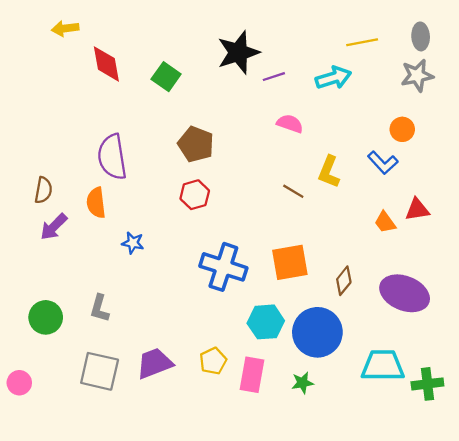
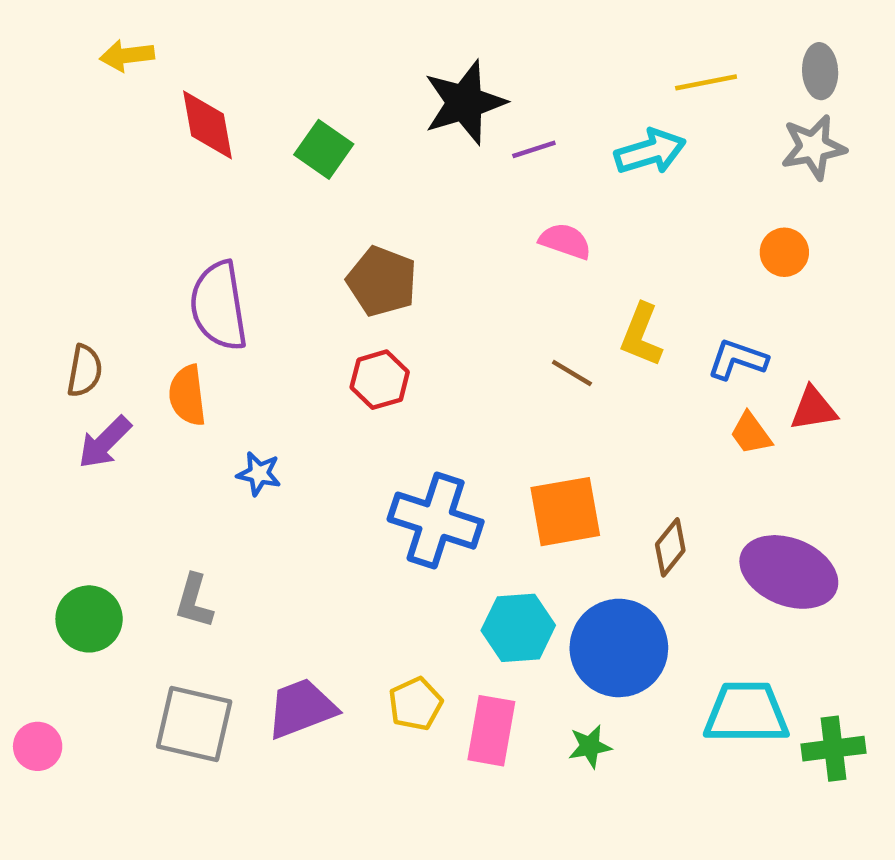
blue L-shape: (383, 163) -> (737, 360), moved, turned 152

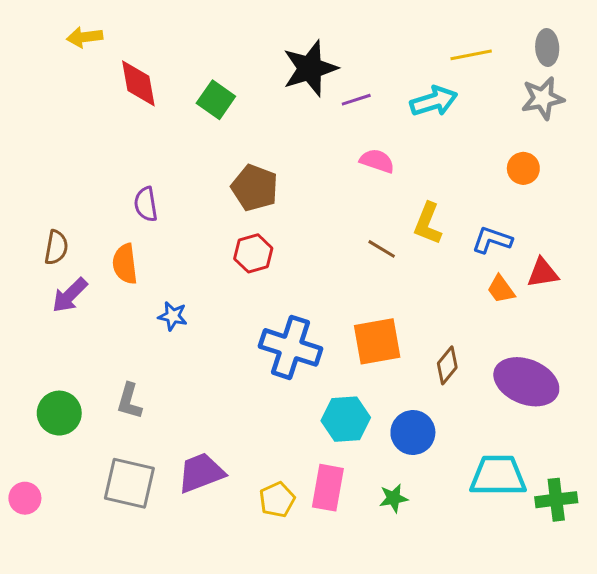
purple semicircle: (219, 306) -> (146, 204), size x0.6
blue circle: (619, 648) -> (413, 432), size x0.7
yellow pentagon: (415, 704) -> (277, 500), moved

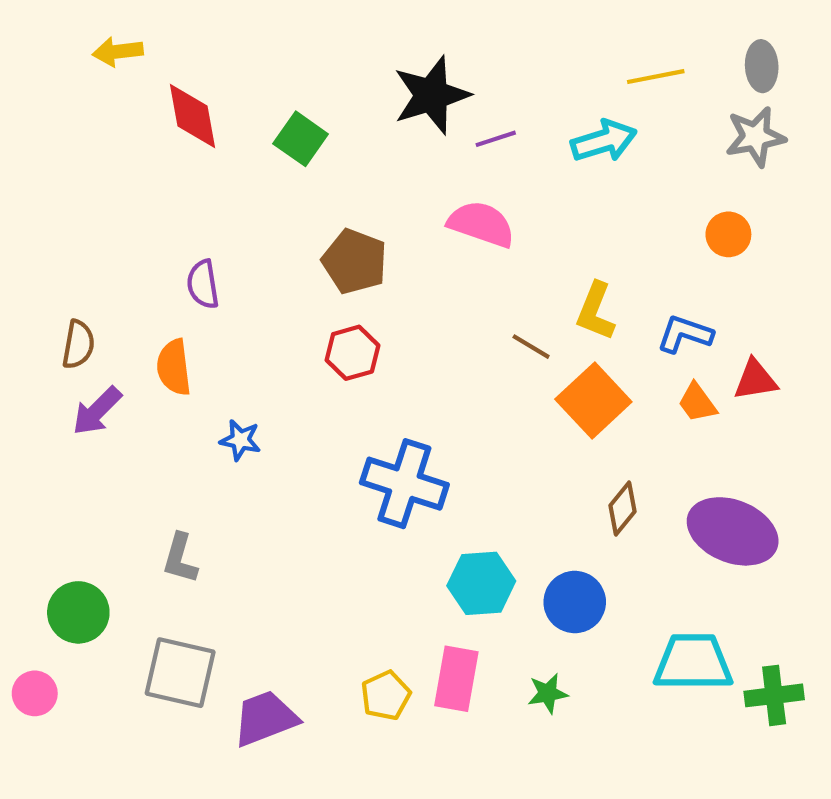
pink semicircle: (377, 161) -> (481, 224), moved, size x1.4
orange square: (377, 341) -> (593, 401), moved, turned -33
green circle: (59, 413) -> (78, 612), moved
purple trapezoid: (201, 473) -> (265, 718), moved

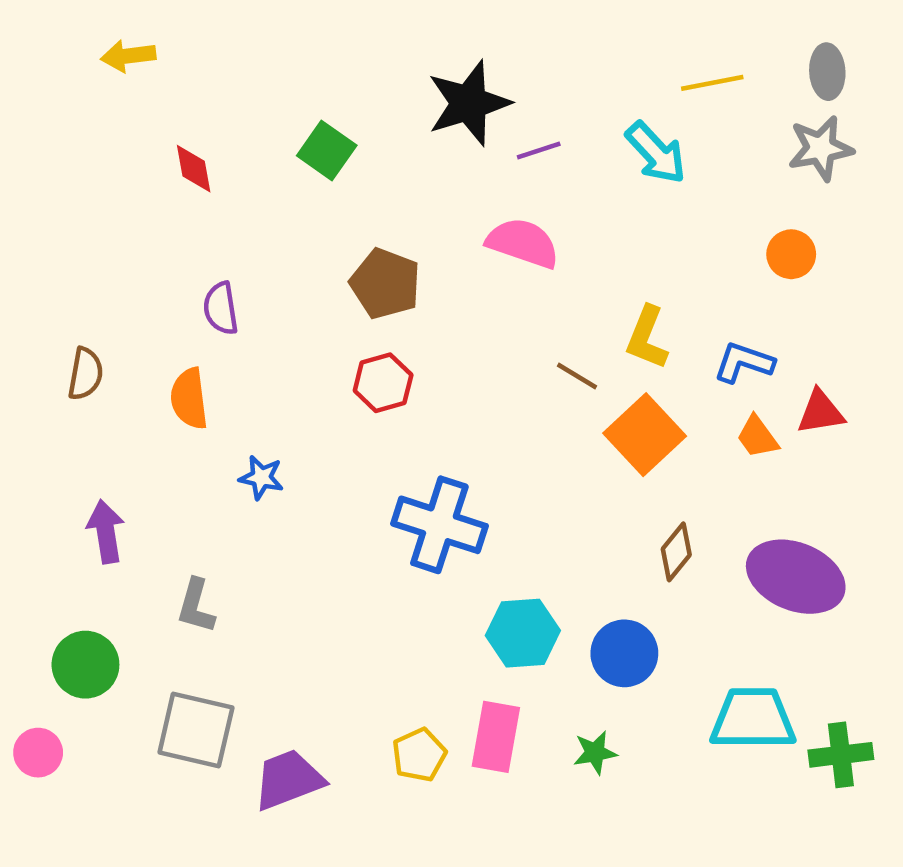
red diamond: (193, 116) -> (194, 169), moved, size x0.7
cyan arrow: (604, 141) -> (656, 153), turned 64
purple arrow: (97, 411) -> (106, 532), moved, turned 126

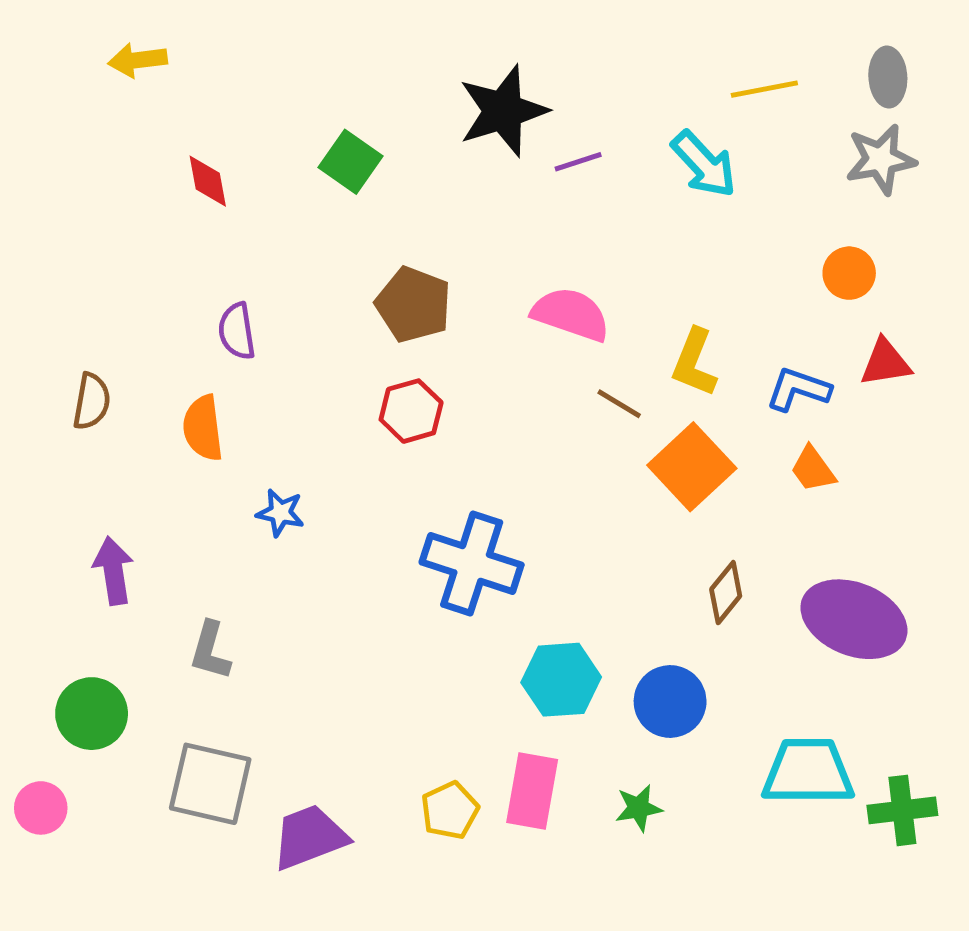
pink semicircle: (523, 243) -> (571, 314), moved
red triangle: (821, 412) -> (885, 363), moved

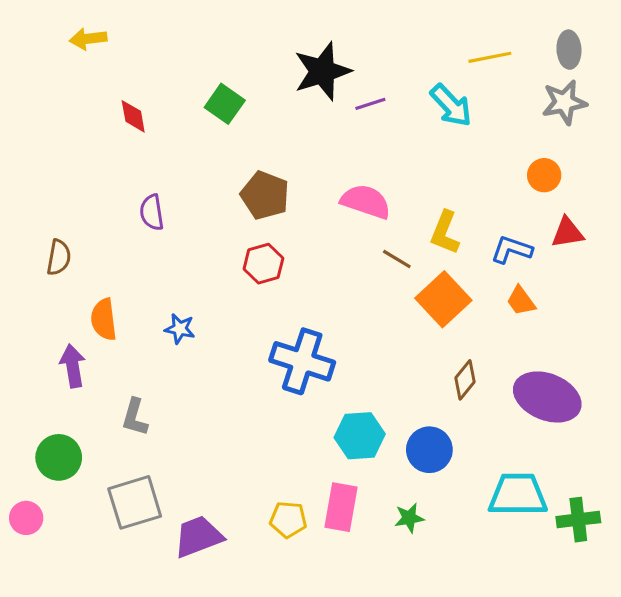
orange semicircle: (203, 428) -> (104, 319), moved
gray square: (210, 784) -> (135, 502), turned -30
yellow pentagon: (450, 810) -> (288, 520), turned 30

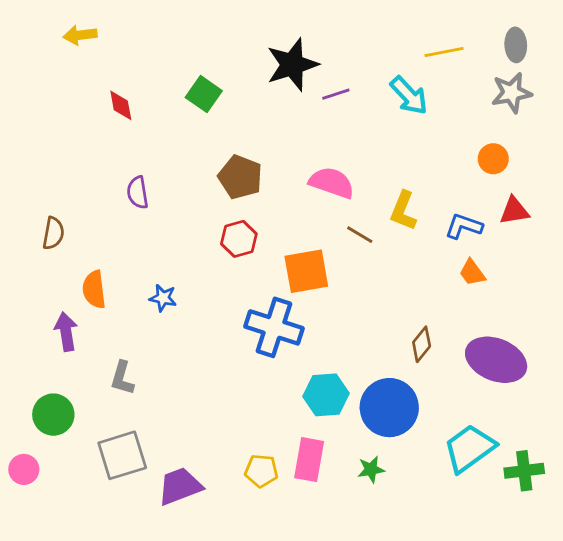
orange square: (443, 299) -> (306, 271), moved, turned 33
blue circle: (429, 450) -> (389, 408), size x1.4
cyan trapezoid: (518, 495) -> (469, 448), turned -36

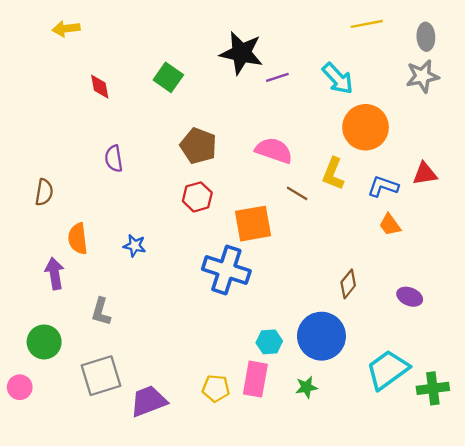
yellow line: (444, 52) -> (367, 24), moved
black star: (292, 65) -> (241, 53), turned 30
orange circle: (493, 159) -> (366, 127), moved, size x1.8
purple ellipse: (496, 360) -> (410, 297), size x0.5
cyan hexagon: (326, 395) -> (269, 342), moved, size x0.7

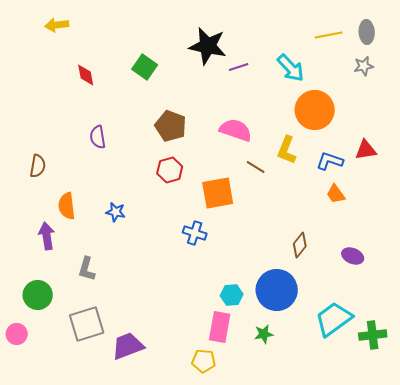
yellow line: (367, 24) -> (329, 35), moved
gray star: (422, 76) -> (364, 66), size x0.7
blue cross: (226, 270) -> (195, 233), size x0.6
yellow pentagon: (216, 388) -> (204, 361), moved

